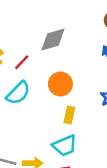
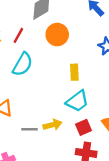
orange circle: (60, 84) -> (57, 35), moved

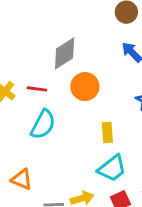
red line: (18, 35) -> (37, 89), turned 70

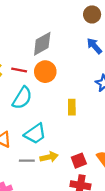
orange circle: (85, 87) -> (45, 72), moved
cyan trapezoid: (112, 168) -> (35, 134), moved

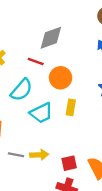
red line: (19, 70) -> (36, 61), moved
orange circle: (45, 72) -> (61, 78), moved
cyan trapezoid: (35, 134) -> (41, 113), moved

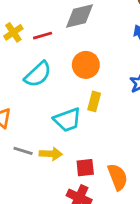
red line: (36, 61) -> (43, 36), moved, turned -42
cyan trapezoid: (41, 113) -> (67, 120), moved

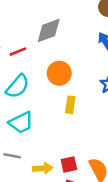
cyan trapezoid: (67, 120) -> (21, 123), moved
yellow arrow: (51, 154) -> (43, 168), moved

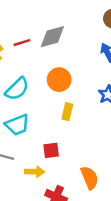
red line: (18, 52) -> (22, 43), moved
red square: (69, 164) -> (51, 150), moved

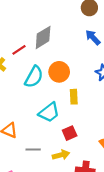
cyan semicircle: (17, 89) -> (34, 77), moved
cyan trapezoid: (17, 125) -> (49, 112), moved

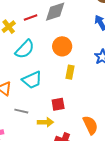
cyan semicircle: (34, 77) -> (25, 49), moved
cyan trapezoid: (49, 112) -> (32, 80), moved

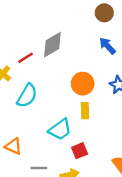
orange circle: (62, 46) -> (83, 84), moved
cyan trapezoid: (32, 80) -> (60, 129), moved

